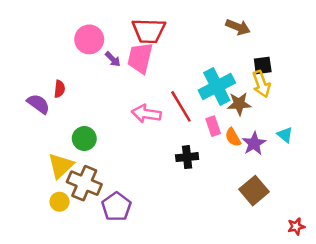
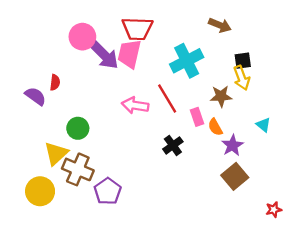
purple arrow: (113, 59) -> (104, 55), size x2.0
cyan cross: (217, 86) -> (187, 61), moved
purple star: (254, 143) -> (232, 145), moved
black cross: (187, 157) -> (173, 145), turned -30
yellow circle: (59, 202) -> (40, 191), moved, size x1.6

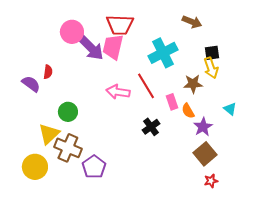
red star: (274, 210) -> (211, 181), moved

